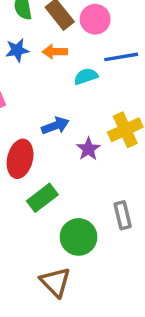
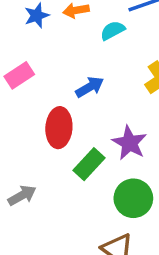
purple star: (88, 149) -> (129, 143), moved, size x1.4

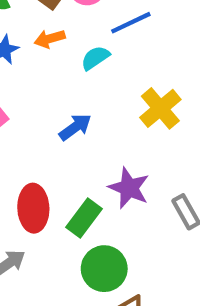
red ellipse: (59, 128) -> (33, 208), moved
green circle: (133, 198) -> (104, 269), moved

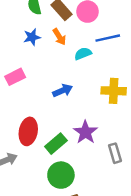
orange arrow: (50, 39) -> (59, 37), turned -119
yellow cross: (160, 108) -> (114, 91), turned 30

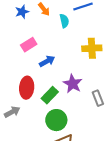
cyan semicircle: (83, 54) -> (64, 21), turned 104
pink rectangle: (15, 77) -> (29, 45), moved
blue arrow: (63, 91) -> (47, 61), moved

